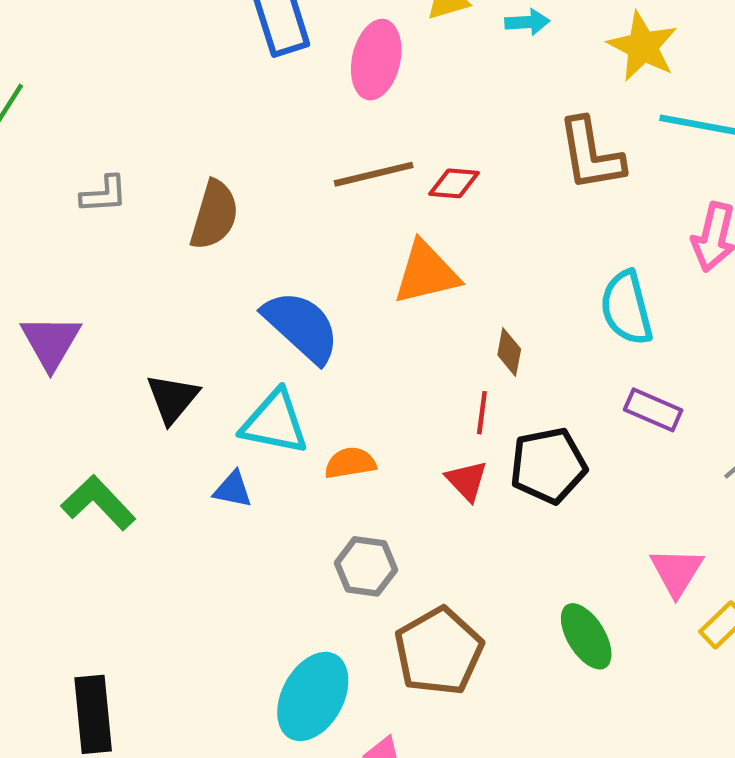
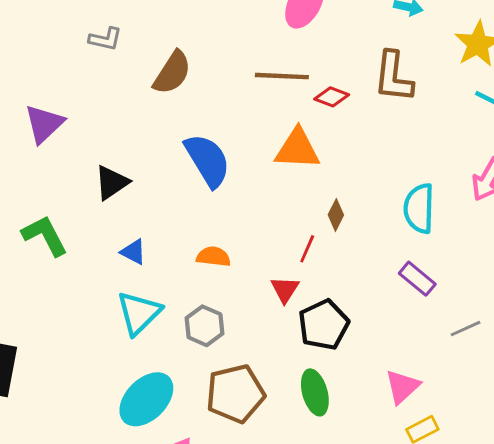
brown L-shape: (591, 154) -> (393, 77), moved
cyan triangle: (274, 422) -> (139, 313), moved, turned 48
black pentagon: (548, 465) -> (324, 325), moved, turned -30
green ellipse: (586, 636) -> (315, 392), moved

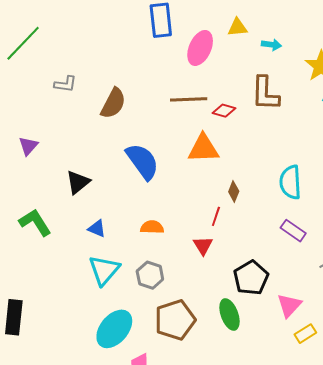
purple triangle: (44, 124) -> (28, 146), size x0.7
black pentagon: (324, 325) -> (251, 278), moved

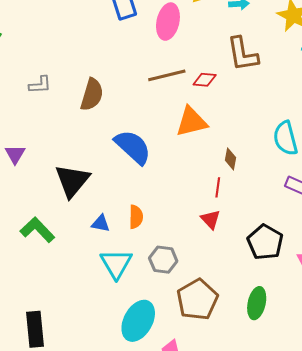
black triangle: (78, 182) -> (72, 181), size x1.4
orange semicircle: (152, 227) -> (136, 217), moved, turned 100
green ellipse: (229, 314) -> (257, 303), moved, turned 44

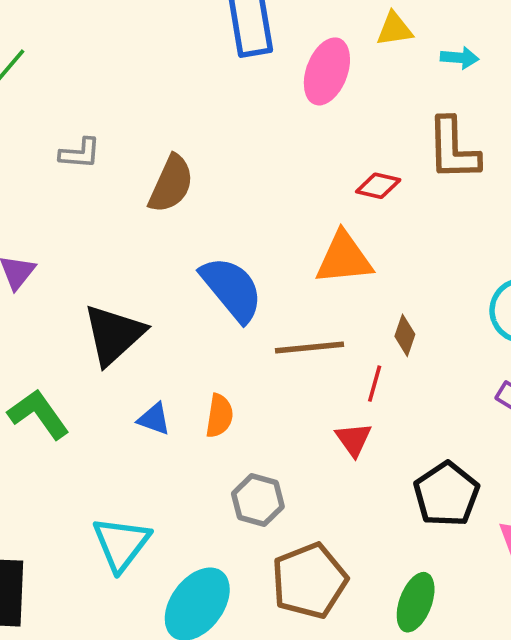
brown line: (167, 75) -> (310, 347), moved
cyan triangle: (116, 264) -> (121, 544), moved

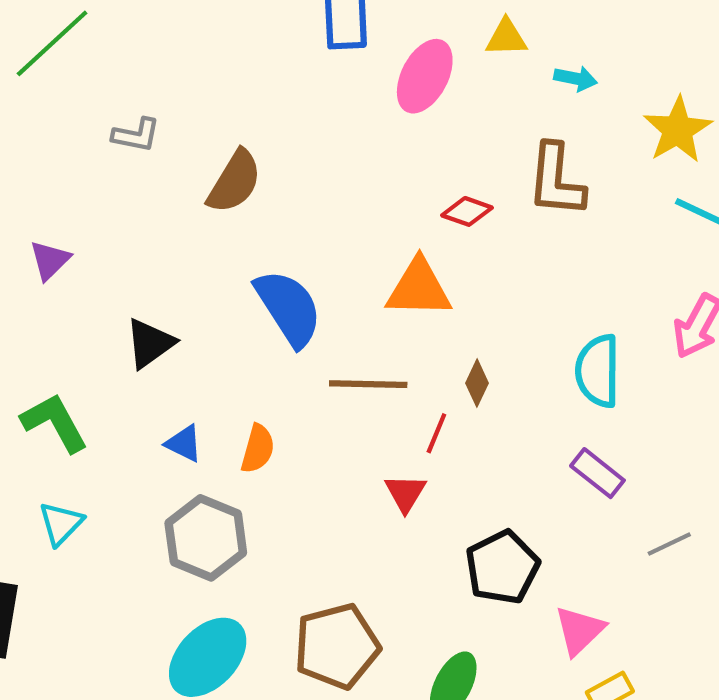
black triangle: (114, 335) -> (150, 343), size x0.7
gray hexagon: (258, 500) -> (206, 538), moved, size x1.4
cyan triangle: (121, 544) -> (61, 524), moved, size x0.7

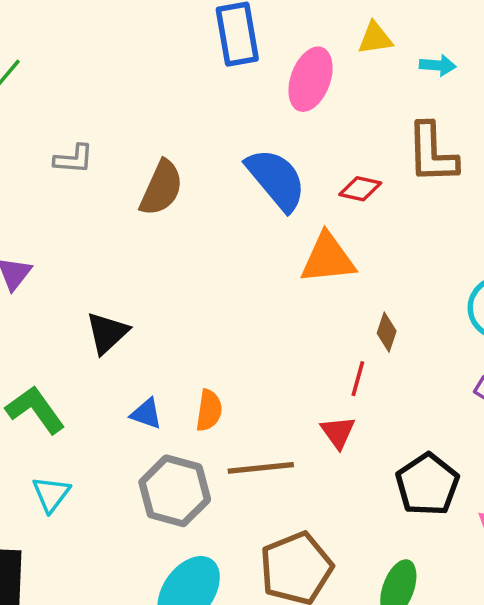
blue semicircle: (289, 308) -> (276, 179), moved
brown line: (368, 384) -> (261, 468), moved

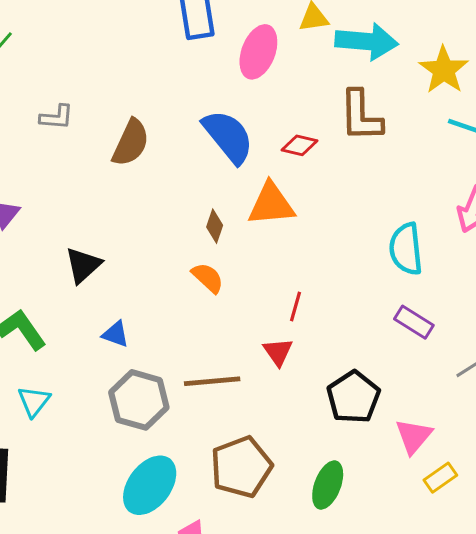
cyan arrow: (438, 65) -> (367, 41), size x2.0
brown diamond: (387, 332) -> (215, 226), moved
orange semicircle: (209, 410) -> (208, 278), moved, turned -56

